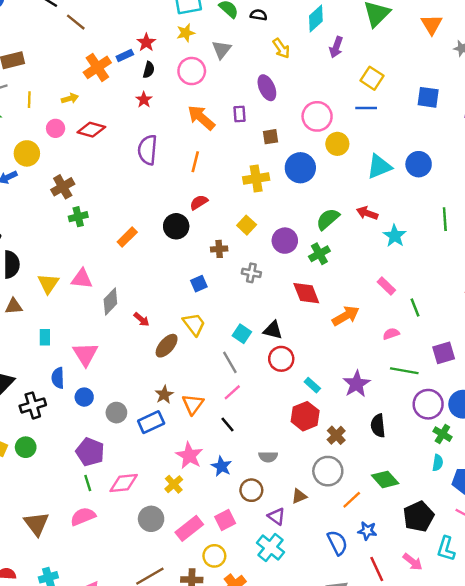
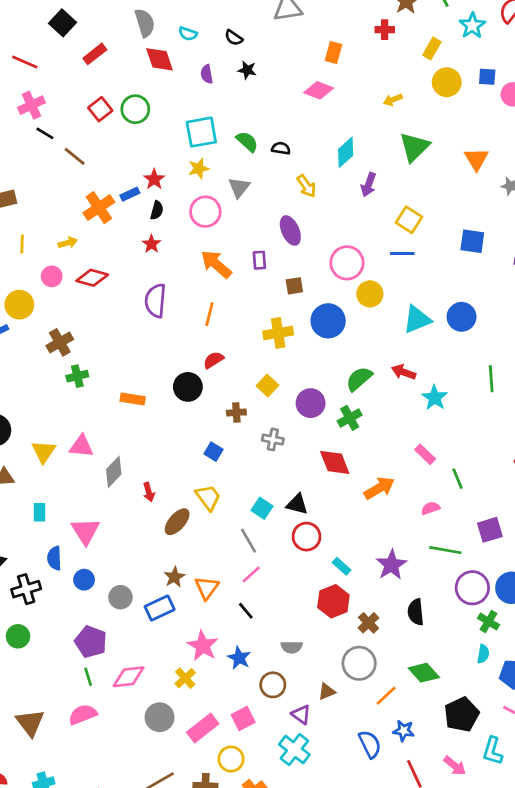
orange rectangle: (127, 237) -> (133, 399), turned 54
blue square: (199, 284) -> (213, 452), turned -35
red arrow: (142, 319) -> (149, 492), turned 35

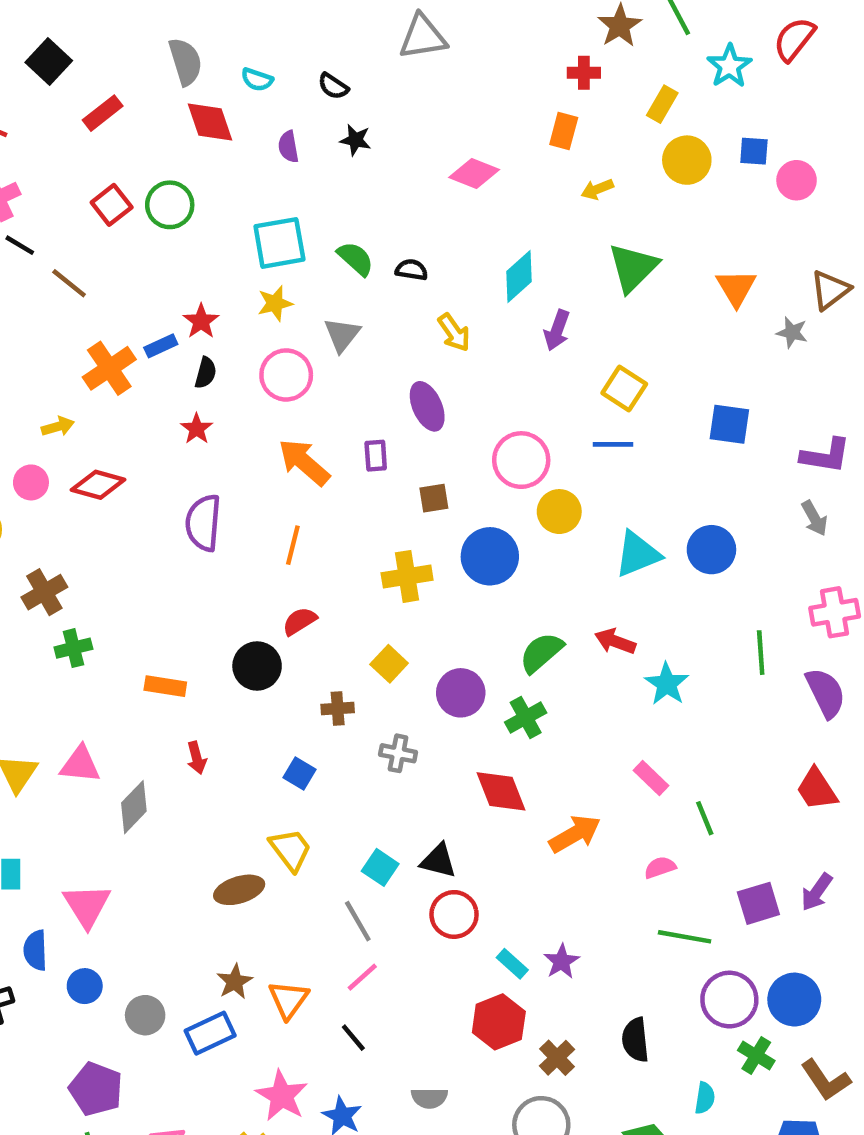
orange rectangle: (333, 53) -> (564, 131), moved
red arrow: (149, 492) -> (197, 758), moved
brown ellipse: (177, 522) -> (239, 890), turned 32
purple star: (391, 565) -> (561, 961), moved, size x0.7
cyan semicircle: (483, 654) -> (705, 1098), moved

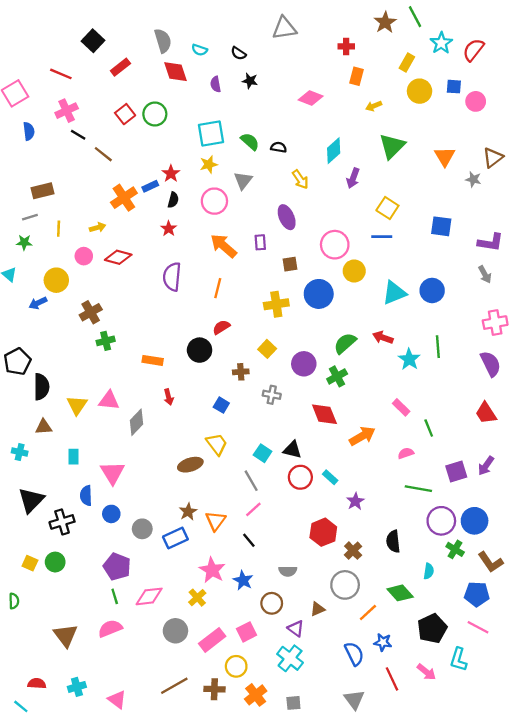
red semicircle: (794, 39) -> (473, 50), moved
red cross: (584, 73) -> (346, 46), moved
green line: (761, 653) -> (438, 347), moved
cyan rectangle: (512, 964) -> (330, 477), moved

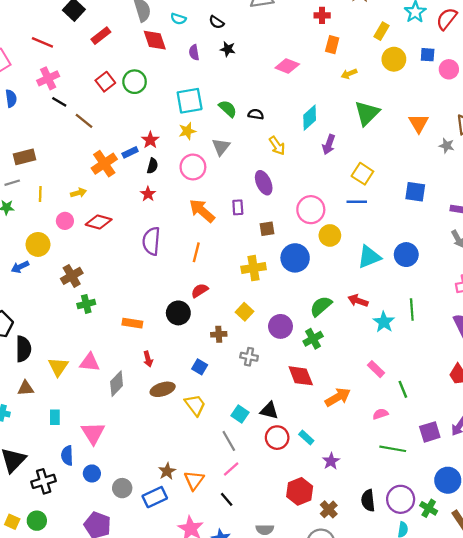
brown ellipse: (190, 465) -> (163, 389), moved
purple circle: (441, 521) -> (401, 499), moved

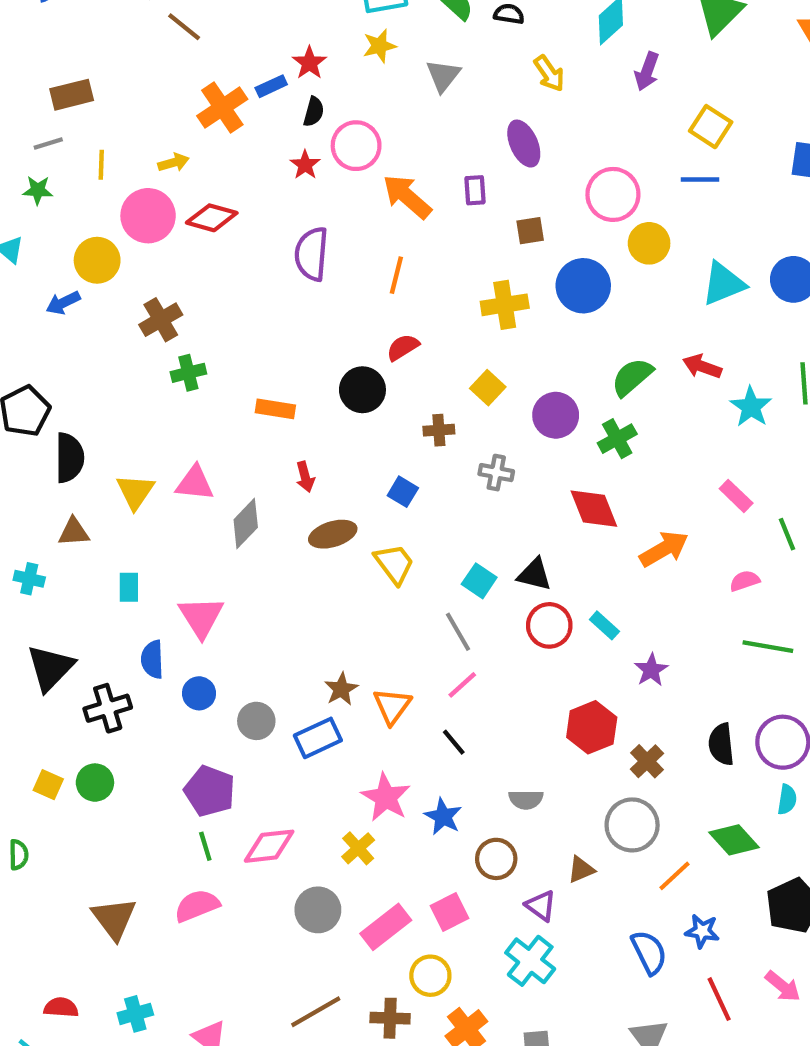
pink circle: (193, 167) -> (356, 146), moved
pink circle: (65, 221) -> (148, 216), size x1.6

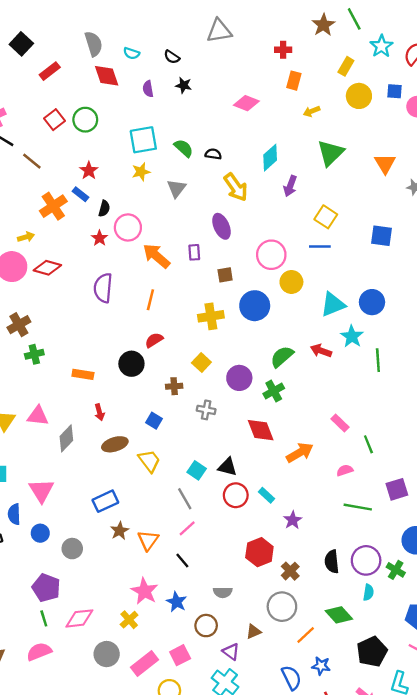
red star: (309, 63) -> (89, 171), moved
yellow arrow: (549, 73) -> (236, 187), size x1.4
blue rectangle: (271, 86) -> (81, 194), turned 63
cyan star: (751, 407) -> (352, 336), moved
blue rectangle: (318, 738) -> (105, 501), moved

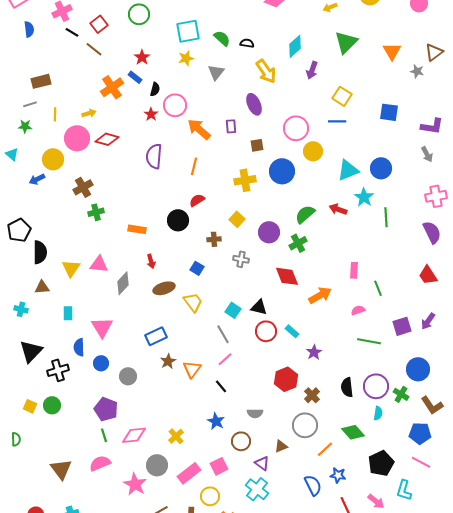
red square: (54, 120) -> (99, 24), moved
pink rectangle: (340, 423) -> (354, 270), turned 49
pink star: (145, 591) -> (135, 484), moved

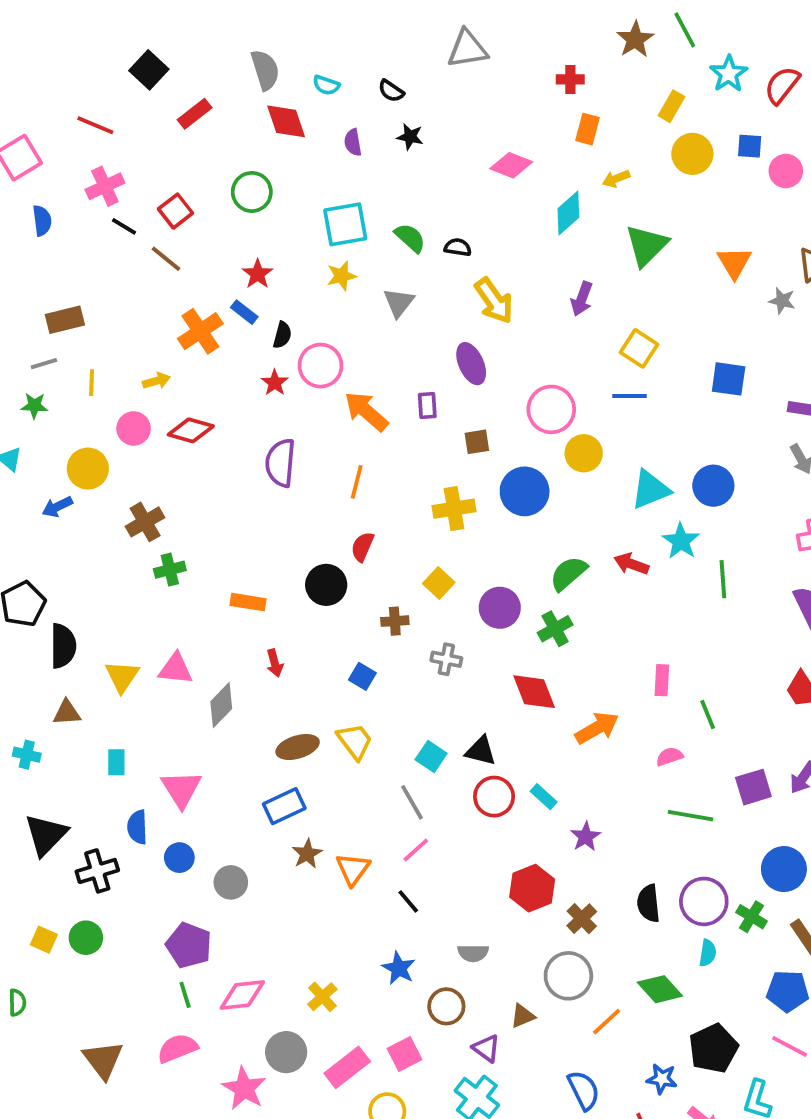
cyan diamond: (295, 46) -> (568, 213), moved
pink circle: (77, 138) -> (134, 428), size x0.7
red semicircle: (197, 200) -> (362, 547), turned -35
brown ellipse: (164, 288) -> (298, 747), moved
blue star: (338, 475) -> (662, 1079), moved

